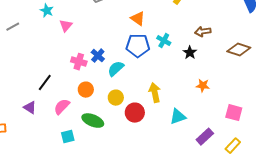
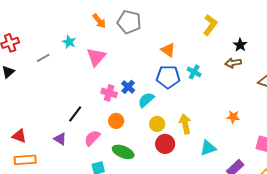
cyan star: (47, 11) -> (69, 42), moved
pink triangle: (66, 26) -> (96, 57), size x1.5
black star: (190, 53) -> (240, 45), moved
yellow circle: (116, 98) -> (157, 124), moved

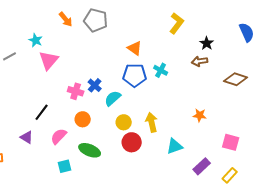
pink triangle: (96, 57) -> (49, 60), moved

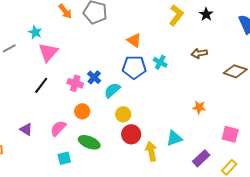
black star: (207, 43) -> (206, 14), moved
black line: (42, 112) -> (41, 85), moved
yellow arrow: (152, 122) -> (151, 151), moved

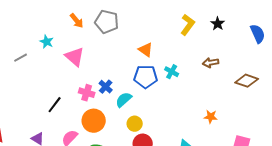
pink triangle: (48, 52) -> (75, 57), moved, turned -30
black line: (41, 85) -> (55, 105), moved
orange circle: (82, 111) -> (94, 121), size x1.5

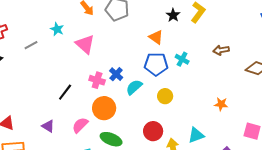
black star: (218, 24) -> (173, 15), moved
yellow circle: (135, 124) -> (165, 96), moved

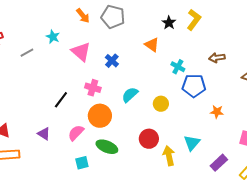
blue pentagon: (156, 64) -> (194, 86), moved
blue cross: (116, 74) -> (112, 61), moved
cyan triangle: (196, 135) -> (192, 143), turned -30

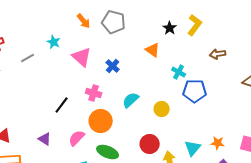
brown arrow: (217, 58) -> (218, 54), moved
orange star: (217, 112) -> (218, 143), moved

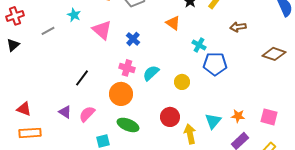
pink cross: (94, 93) -> (127, 68), moved
pink semicircle: (77, 138) -> (87, 114), moved

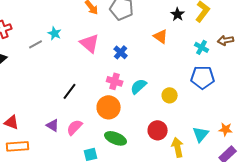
cyan star: (74, 15) -> (55, 33), moved
cyan cross: (199, 45) -> (202, 47), moved

